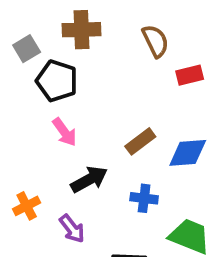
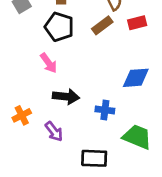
black pentagon: (57, 81) -> (59, 27), moved
brown rectangle: (140, 141) -> (102, 25), moved
black arrow: (89, 179) -> (66, 97), turned 35

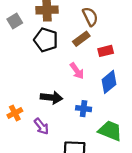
red rectangle: (137, 23) -> (106, 51), moved
pink arrow: (49, 63) -> (77, 71), moved
blue diamond: (136, 78) -> (109, 82), turned -35

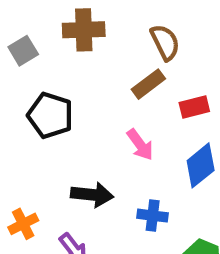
black pentagon: (46, 40) -> (50, 115), moved

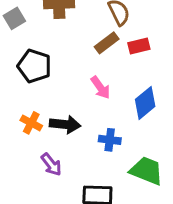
red rectangle: (194, 107) -> (139, 46), moved
orange cross: (23, 224) -> (31, 123), moved, turned -35

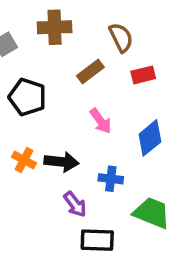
brown rectangle: (107, 43) -> (90, 72), moved
purple arrow: (51, 164) -> (75, 204), moved

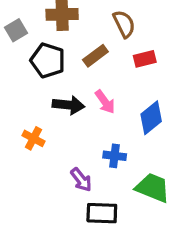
black pentagon: (27, 97) -> (48, 60), moved
black arrow: (61, 162) -> (68, 105), moved

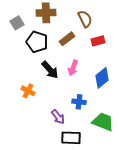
pink arrow: (105, 102) -> (73, 68), turned 56
black arrow: (68, 105) -> (50, 70), turned 42

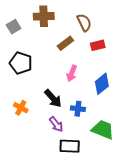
black pentagon: (37, 42) -> (21, 63), moved
black arrow: (50, 70) -> (53, 98), moved
orange cross: (28, 91) -> (21, 108), moved

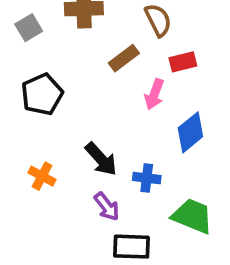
black pentagon: (21, 63) -> (42, 94), turned 30
pink arrow: (72, 73) -> (154, 94), moved

